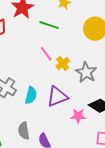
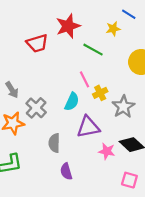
cyan semicircle: (31, 95) -> (72, 102), moved
gray semicircle: (24, 131) -> (54, 143), moved

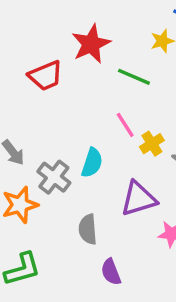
cyan semicircle: (72, 102) -> (92, 163), moved

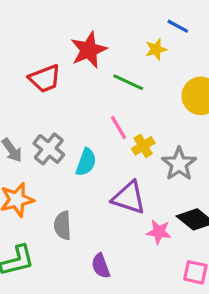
gray cross: (54, 177) -> (49, 149), moved
purple triangle: (138, 199) -> (129, 198), turned 33
gray semicircle: (88, 229) -> (63, 225), moved

